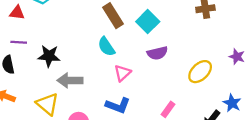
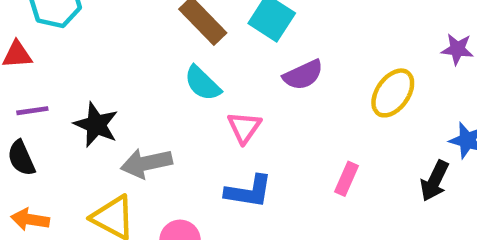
black star: (49, 56) -> (96, 125), turned 30

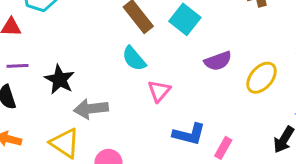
purple semicircle: (303, 75) -> (218, 61), moved
pink rectangle: (347, 179) -> (223, 148), moved
blue L-shape: (249, 191) -> (189, 134), moved

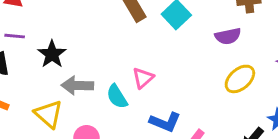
cyan semicircle: (134, 59) -> (117, 97), moved
purple semicircle: (218, 61) -> (228, 36), moved

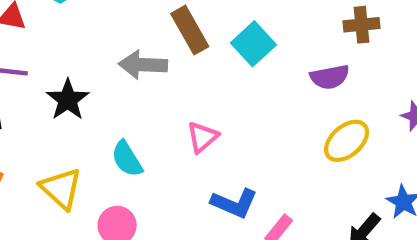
gray arrow: (77, 85) -> (143, 65), moved
cyan semicircle: (117, 97) -> (127, 159), moved

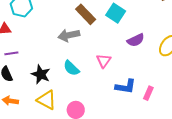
purple semicircle: (330, 77) -> (136, 40), moved
black star: (68, 100) -> (41, 74), moved
cyan semicircle: (127, 159) -> (71, 68), moved

